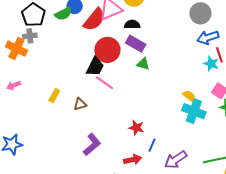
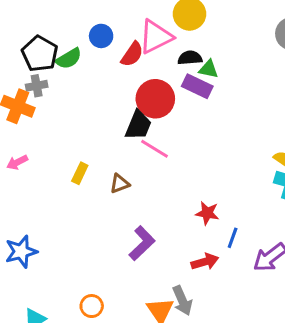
green semicircle: (63, 14) -> (69, 59), moved
red semicircle: (94, 20) -> (132, 54), size x0.7
green triangle: (143, 64) -> (209, 69), moved

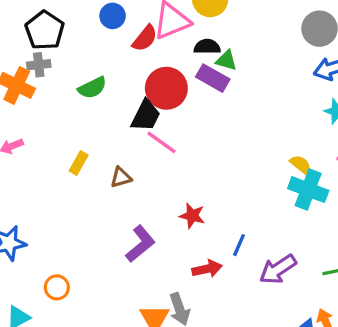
green semicircle: (69, 59) -> (92, 88), moved
red star: (207, 213) -> (192, 216), moved
orange circle: (92, 306) -> (57, 287), moved

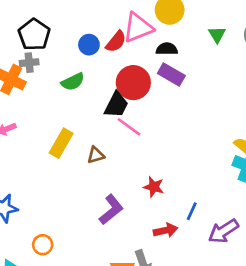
blue circle: (113, 16) -> (89, 45), moved
green triangle: (226, 60) -> (217, 35), moved, turned 42
yellow rectangle: (79, 163) -> (61, 143), size x1.5

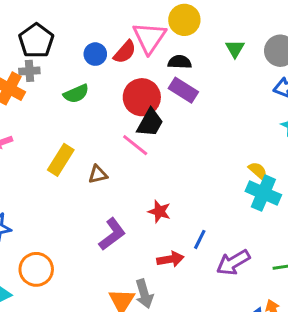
pink triangle: (138, 28) -> (149, 38), turned -36
black trapezoid: (116, 105) -> (150, 123), moved
orange circle: (43, 245) -> (36, 269), size x1.5

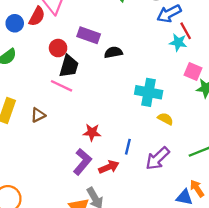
black semicircle: (180, 62) -> (113, 52), moved
red circle: (142, 97) -> (58, 48), size x0.6
yellow semicircle: (258, 171) -> (165, 119), moved
cyan cross: (263, 193) -> (149, 92), moved
purple L-shape: (112, 234) -> (82, 162), moved

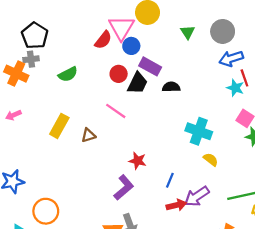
blue circle: (15, 23) -> (131, 46), moved
black trapezoid: (69, 66) -> (138, 83), moved
red arrow: (109, 167) -> (176, 205), moved

